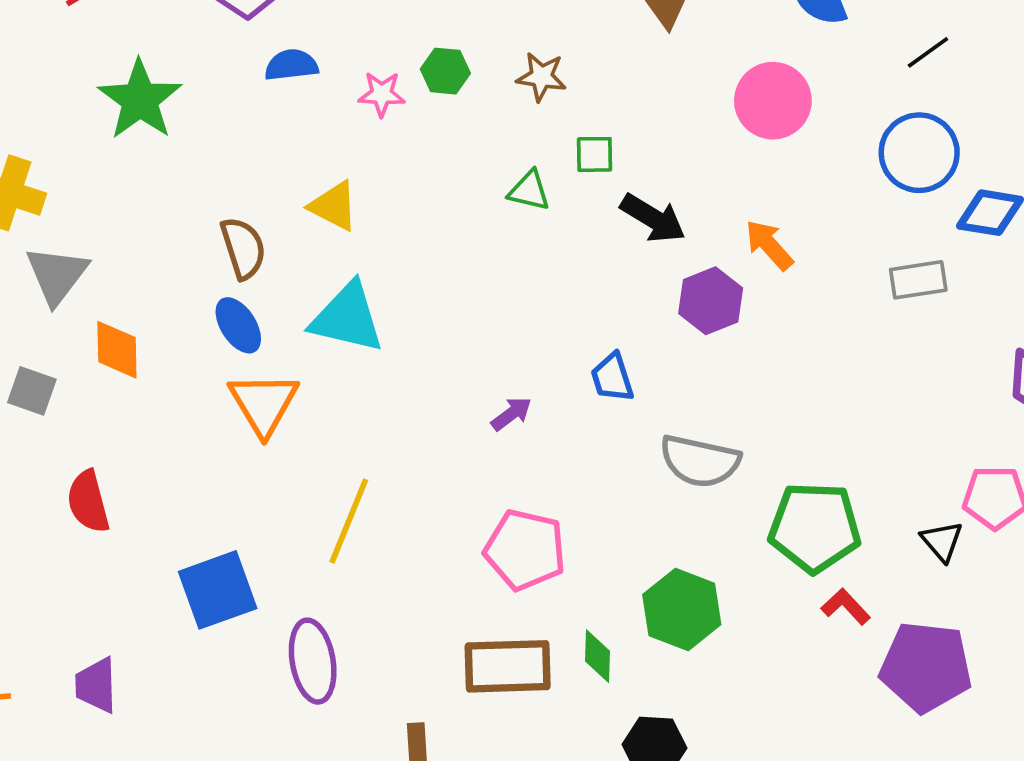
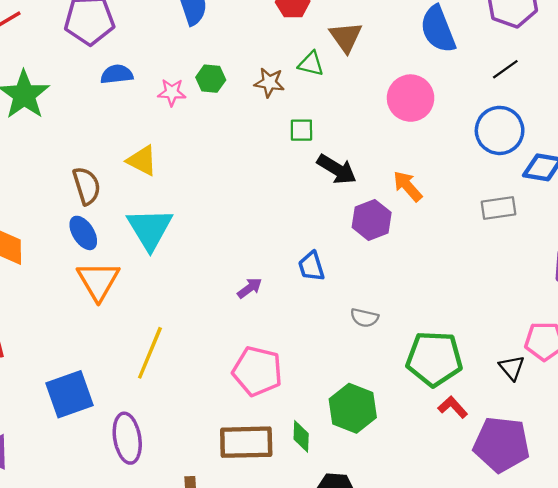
green triangle: (529, 191) -> (311, 64), moved
cyan triangle: (347, 318) -> (150, 229), turned 45
gray semicircle: (700, 461) -> (364, 318), size x0.6

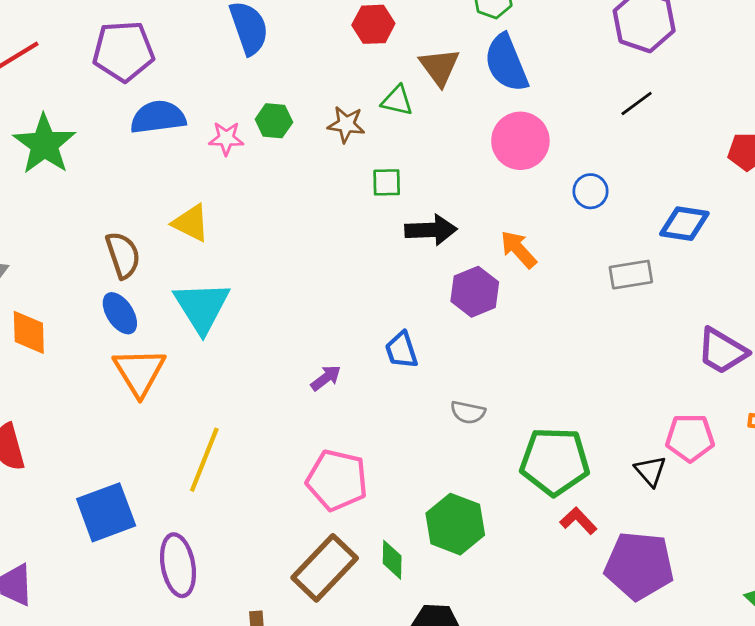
blue semicircle: (438, 29) -> (506, 63), moved
blue semicircle: (117, 74) -> (158, 117), size x1.4
blue circle: (500, 130) -> (591, 191), moved, size x0.6
black arrow: (337, 169) -> (431, 230), turned -33
brown rectangle: (246, 442) -> (325, 568), turned -44

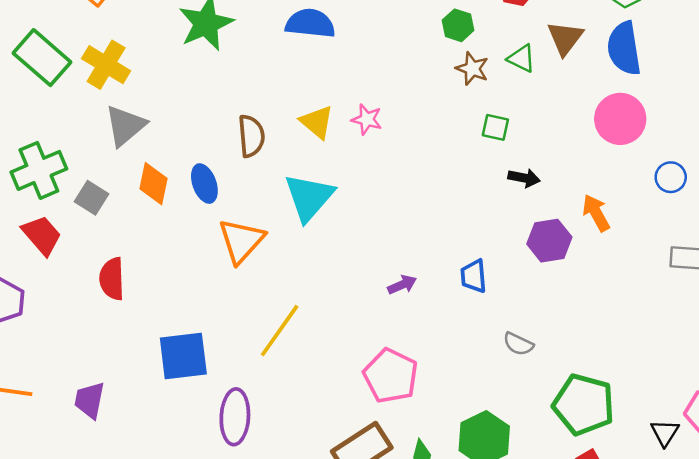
green hexagon: (274, 121) -> (458, 25), moved
pink star: (226, 138) -> (367, 119), moved
black arrow: (431, 230) -> (524, 178), size x0.7
blue ellipse: (120, 313) -> (204, 184), moved

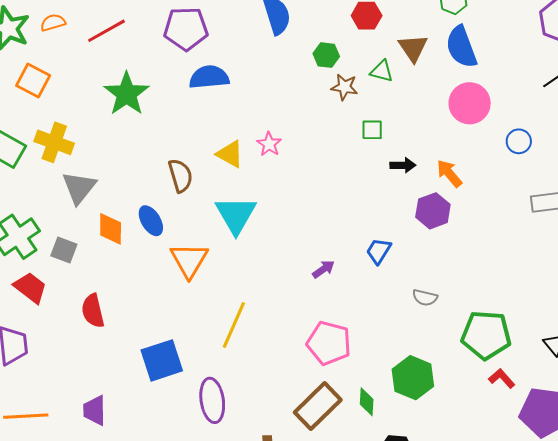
pink star: (367, 119) -> (269, 144), turned 30
orange arrow: (596, 213) -> (449, 173), moved
blue trapezoid: (474, 276) -> (379, 251), turned 48

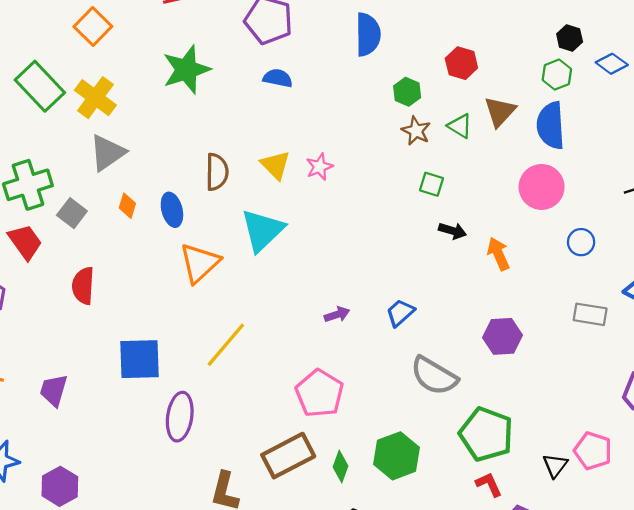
blue semicircle: (209, 77) -> (278, 78), size x0.7
purple hexagon: (433, 211) -> (502, 336), moved
orange diamond: (111, 229) -> (127, 206), size x0.7
gray semicircle: (425, 298) -> (434, 376), size x1.8

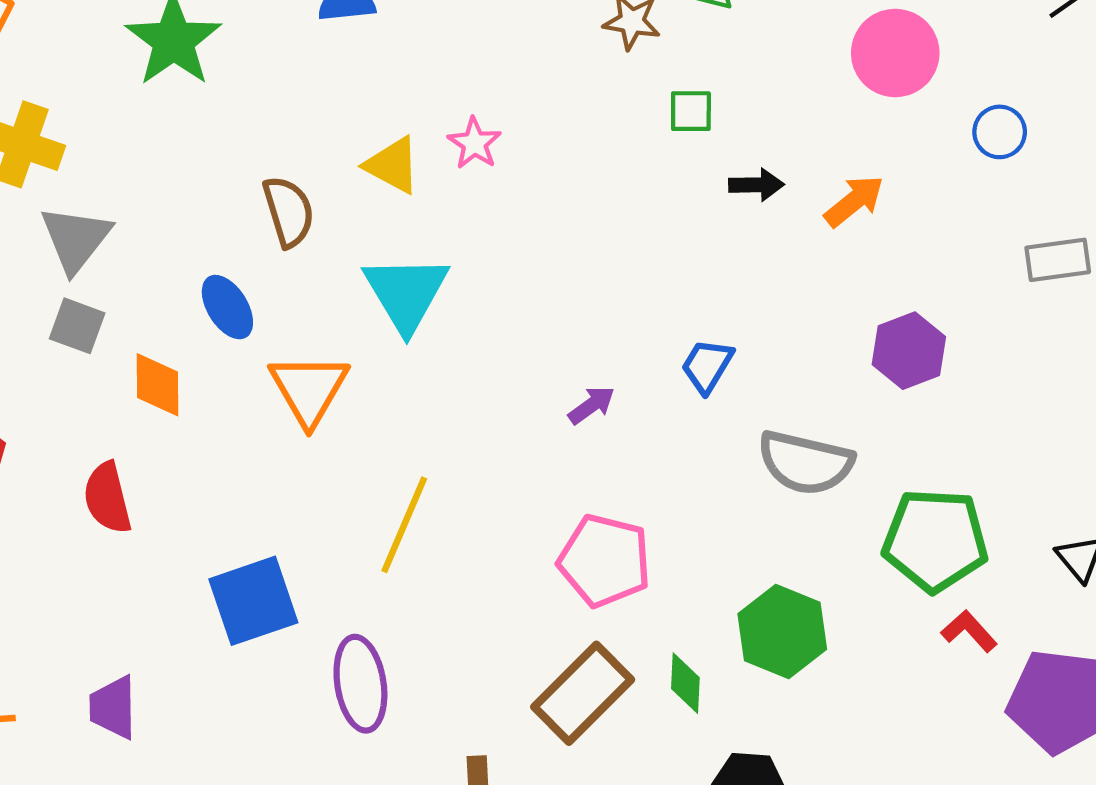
orange diamond: (127, 206) -> (158, 385), moved, size x1.4
gray square: (72, 213) -> (77, 326), moved
orange arrow: (498, 254) -> (854, 201), turned 92

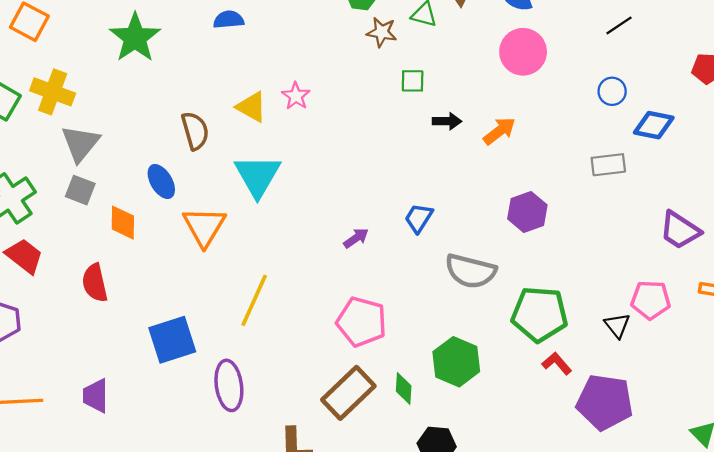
blue circle: (1000, 132) -> (612, 91), moved

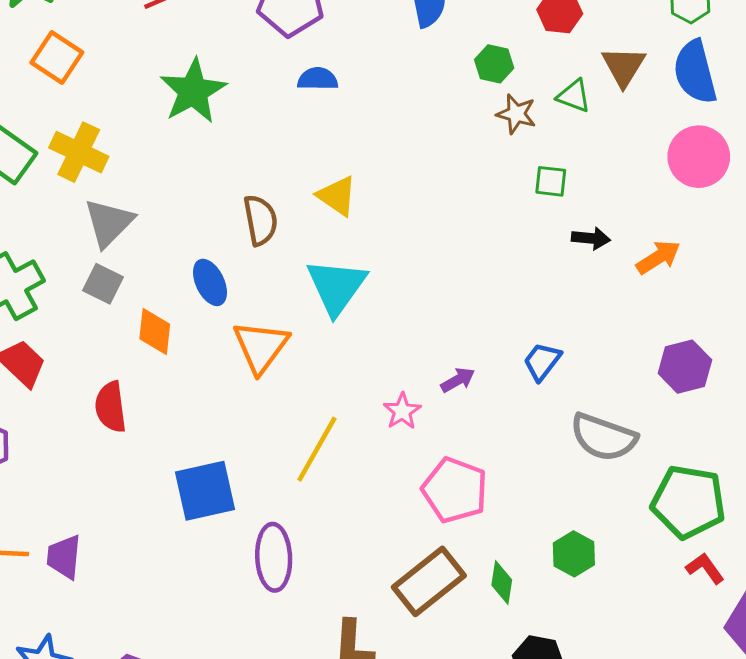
pink star: (296, 96) -> (402, 411), moved
green hexagon: (456, 362) -> (574, 554), size x0.7
purple trapezoid: (96, 396) -> (64, 557), moved

